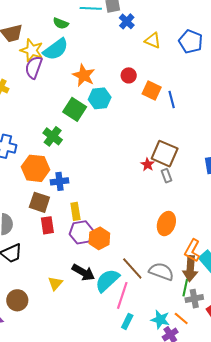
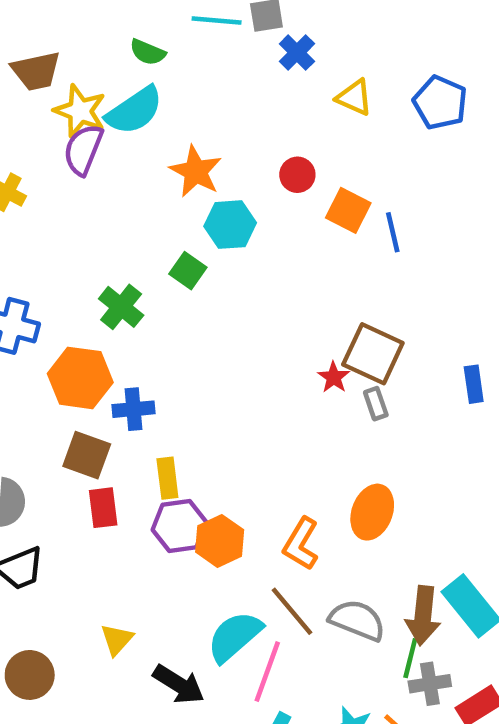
green square: (75, 109) -> (188, 271), moved, size x0.7
orange L-shape: (192, 251) -> (301, 544), moved
black arrow: (83, 272) -> (179, 684), moved

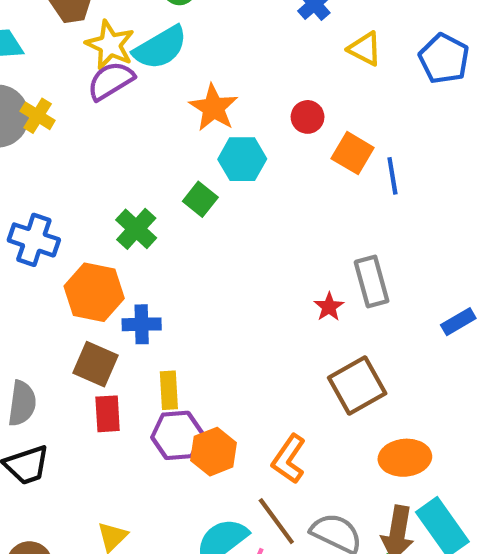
purple semicircle: (83, 150) -> (111, 81), turned 33
brown square: (373, 354) -> (357, 386), moved, turned 32
blue rectangle: (474, 384) -> (458, 322), turned 64
gray rectangle: (376, 404) -> (372, 281), moved, size x1.6
orange ellipse: (372, 512) -> (405, 458), moved, turned 60

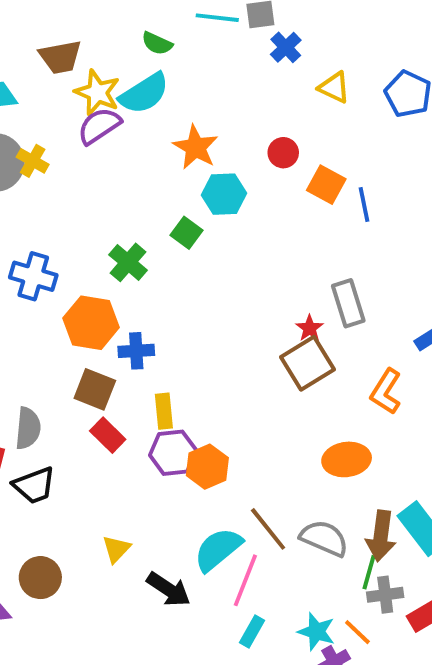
brown square: (357, 386) -> (307, 363), moved
red rectangle: (108, 414) -> (108, 435), turned -40
orange ellipse: (405, 458) -> (347, 459), moved
orange L-shape: (289, 459) -> (386, 392), moved

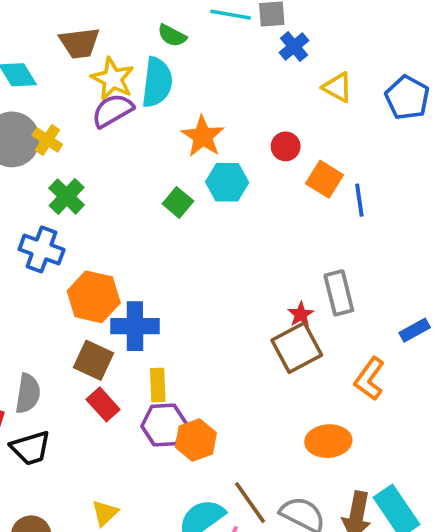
cyan semicircle: (144, 93) -> (157, 82), turned -54
green square: (186, 233) -> (178, 202), moved
green cross: (128, 262) -> (67, 196), moved
blue cross: (136, 351) -> (135, 326), size x1.4

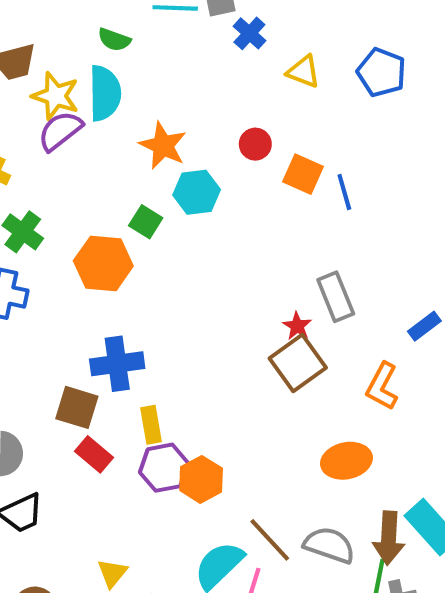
orange hexagon: (94, 297) -> (103, 263), moved

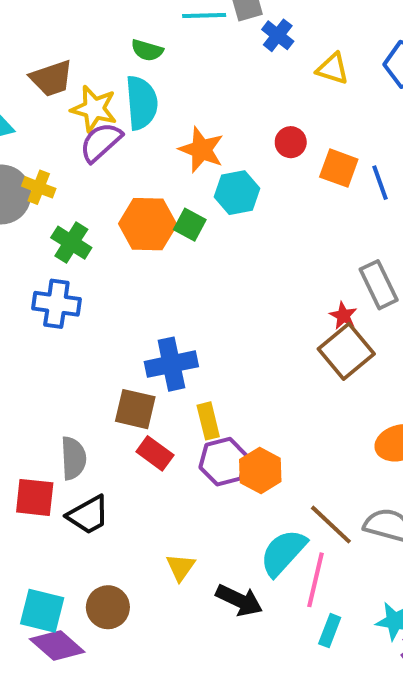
orange hexagon: (103, 263) -> (148, 224), moved

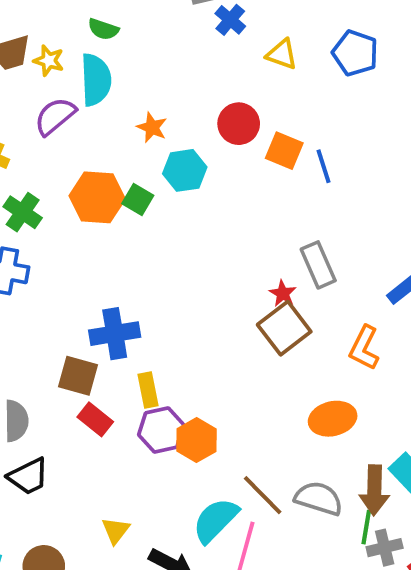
yellow star: (94, 109) -> (49, 61), moved, size x0.7
red circle: (291, 142) -> (239, 124), size x1.4
orange star: (201, 150) -> (152, 127), size x0.7

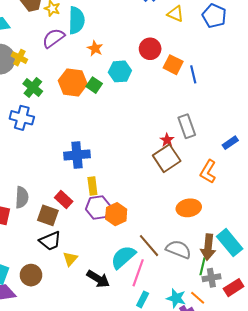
orange star: (152, 127) -> (95, 48), moved
brown square: (78, 376) -> (48, 215), moved
black trapezoid: (28, 476) -> (50, 241), moved

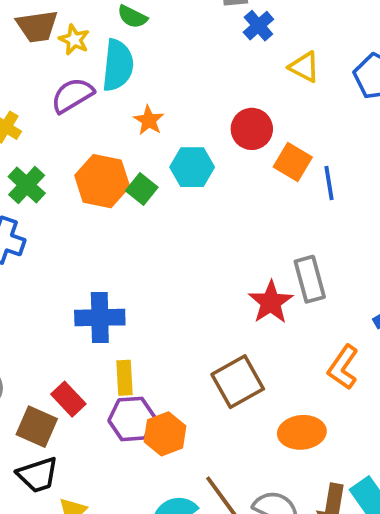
red star: (167, 140) -> (271, 302), size x1.6
brown square: (167, 158) -> (238, 382), moved

